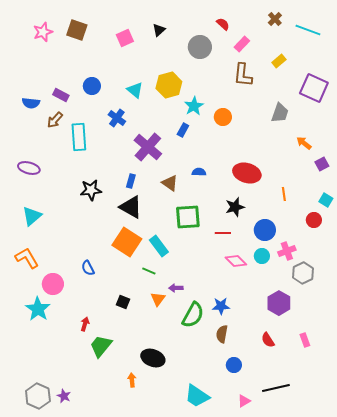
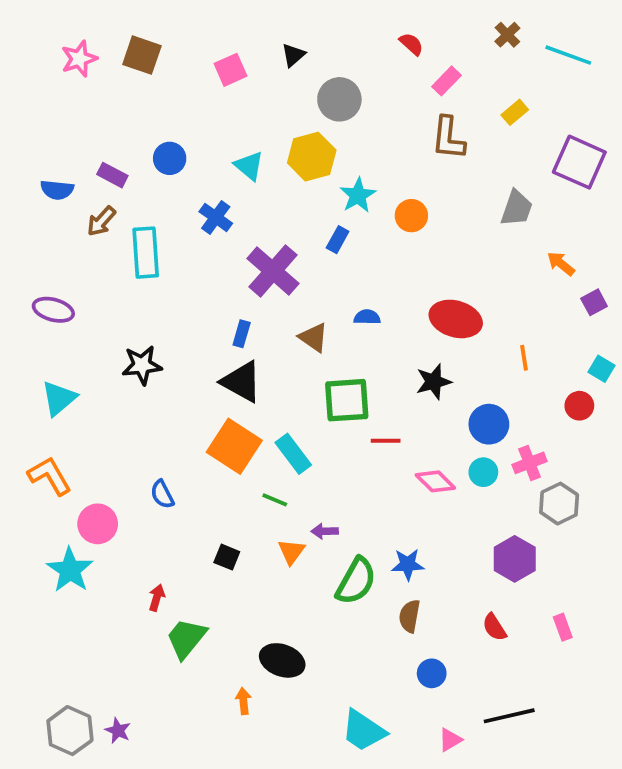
gray circle: (200, 47) -> (339, 99), moved
black star: (91, 190) -> (142, 365), moved
red line: (223, 233) -> (386, 441), moved

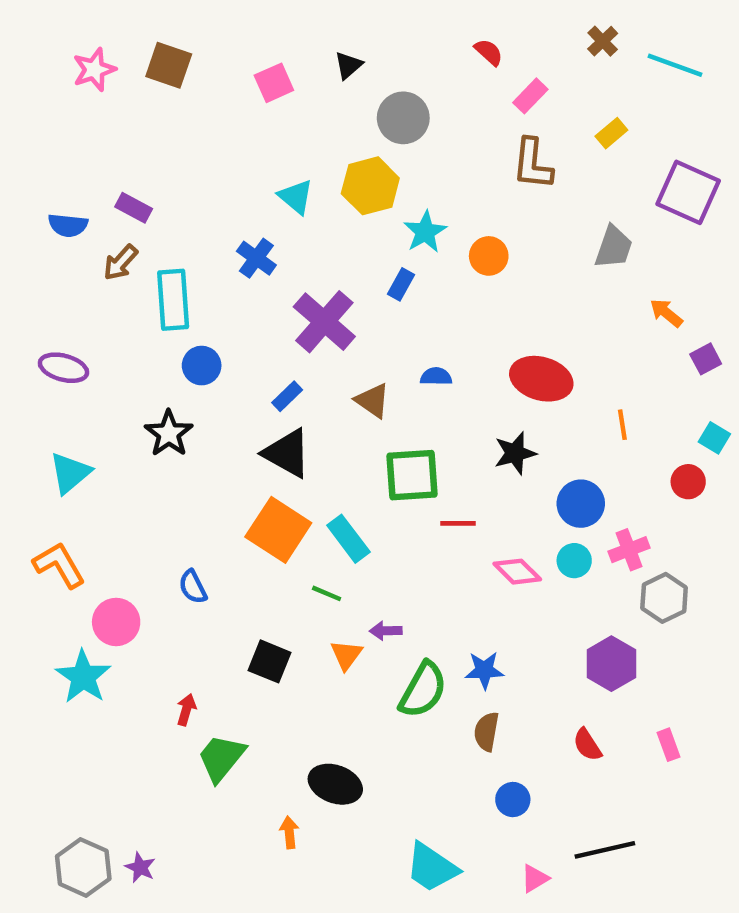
blue circle: (170, 158) -> (202, 366), moved
blue rectangle: (242, 334) -> (287, 396), turned 30
black star: (142, 365) -> (169, 433), turned -30
black square: (227, 557) -> (270, 661), size x1.4

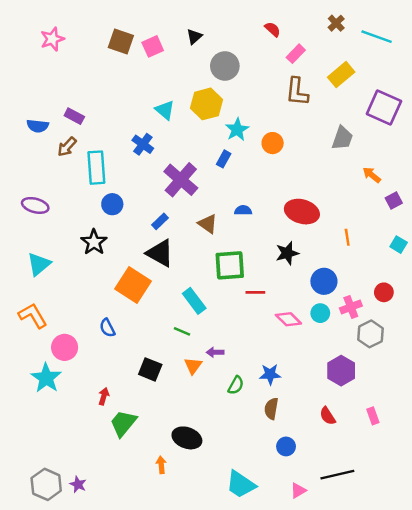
brown square: (169, 65) -> (121, 41), moved
yellow rectangle: (611, 133) -> (341, 75), size x1.5
red circle: (688, 482) -> (384, 292), moved
orange square: (278, 530) -> (133, 285), moved
green semicircle: (423, 690) -> (236, 385), size x0.6

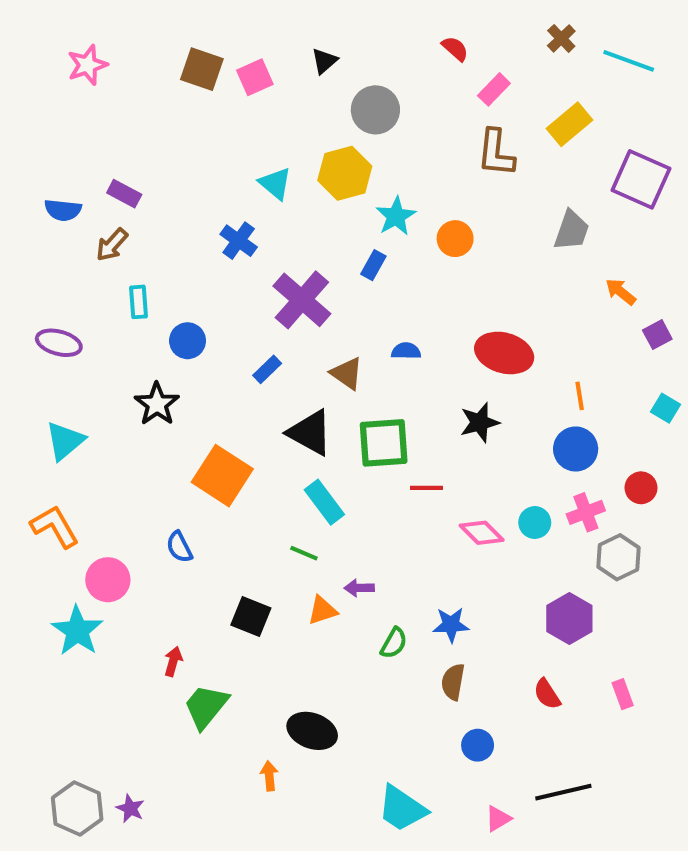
cyan rectangle: (96, 168) -> (138, 302), moved, size x0.6
black triangle: (160, 253) -> (310, 433), moved
blue circle: (324, 281) -> (576, 449), moved
orange triangle: (193, 366) -> (322, 610), turned 36

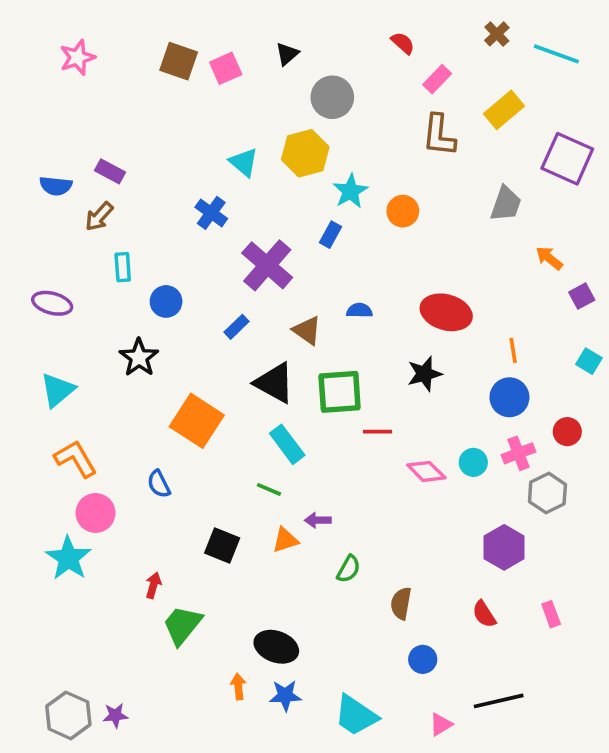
orange L-shape: (55, 527) -> (76, 459), moved
blue star: (451, 625) -> (285, 696), moved
purple star: (130, 808) -> (115, 715), turned -30

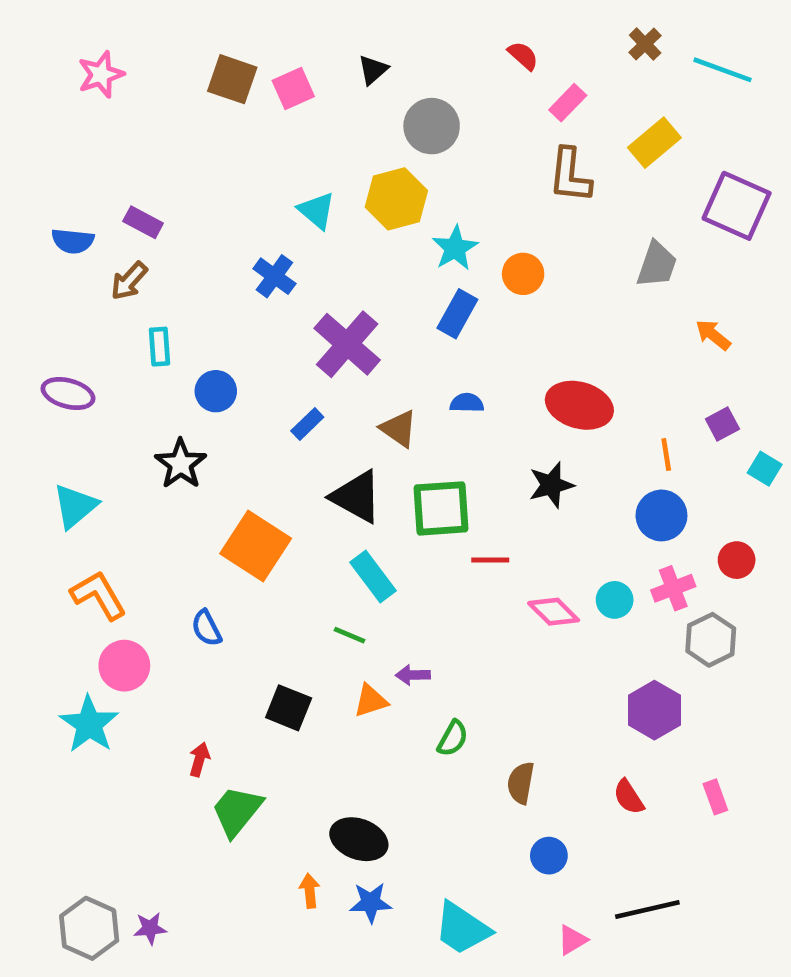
blue rectangle: (331, 235) -> (457, 314), moved, size x1.4
purple square: (582, 296) -> (722, 424), moved

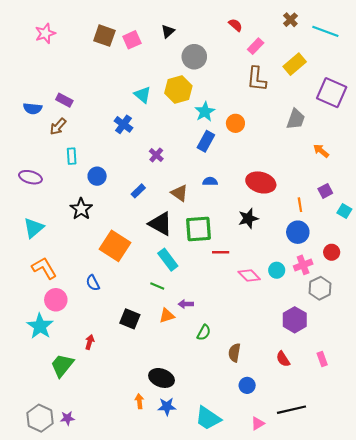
purple cross: (347, 344) -> (156, 155), size x0.5
green trapezoid: (237, 811) -> (62, 365), moved

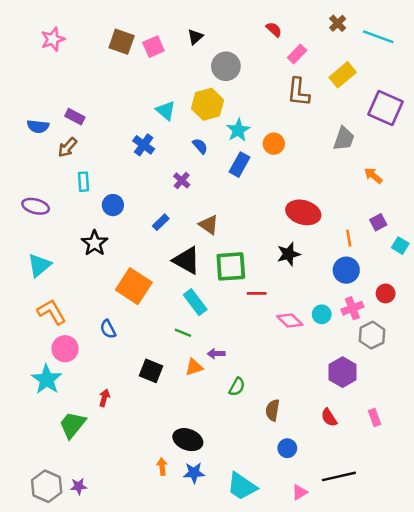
blue semicircle: (210, 181) -> (200, 146), moved, turned 48

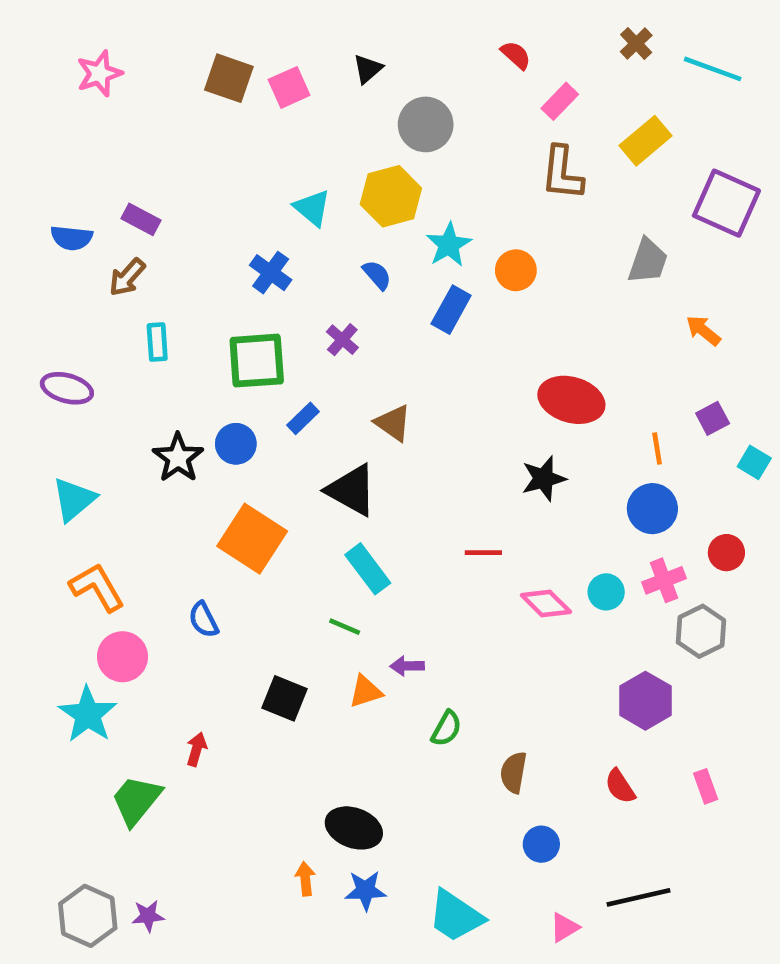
blue circle: (113, 205) -> (236, 444), moved
green square: (231, 266) -> (257, 361), moved

